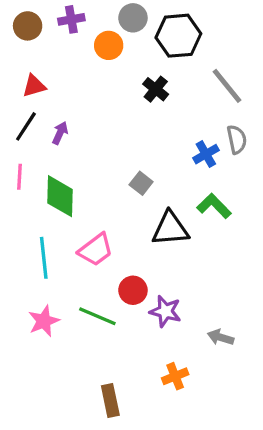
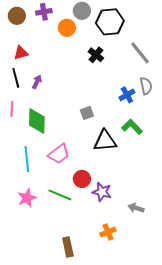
black line: (26, 126) -> (16, 78), turned -48
gray square: (141, 183) -> (87, 113), turned 32

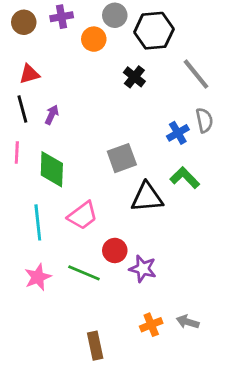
gray square: (87, 113) -> (122, 158), size x1.5
gray arrow: (136, 208) -> (188, 322), moved

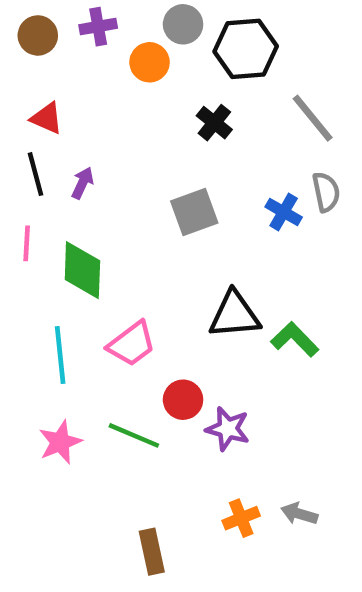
red triangle: (29, 74) -> (47, 118), turned 40
blue cross: (178, 133) -> (284, 212), turned -30
gray square: (122, 158) -> (194, 212), moved
green L-shape: (185, 178) -> (295, 339), moved

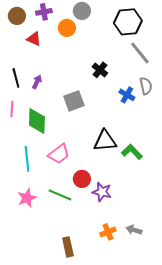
black hexagon: (246, 49) -> (128, 22), moved
red triangle: (47, 118) -> (34, 39), moved
black cross: (214, 123) -> (100, 70), moved
gray square: (194, 212) -> (74, 101), moved

